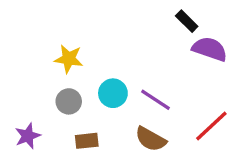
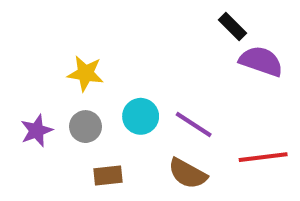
red line: (211, 126) -> (263, 157), turned 36
purple star: (28, 136) -> (36, 131), moved

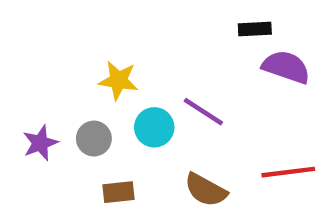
black rectangle: (232, 27) -> (255, 29), turned -48
yellow star: (85, 73) -> (118, 80), moved
purple line: (194, 125) -> (203, 112), moved

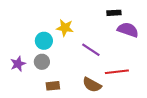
yellow star: (118, 80) -> (65, 28), moved
cyan circle: (154, 127) -> (44, 41), moved
red line: (288, 172) -> (117, 72), moved

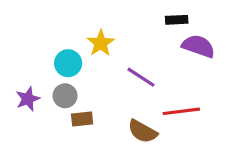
yellow star: (65, 28) -> (101, 43), turned 30
brown rectangle: (53, 86) -> (82, 119), moved

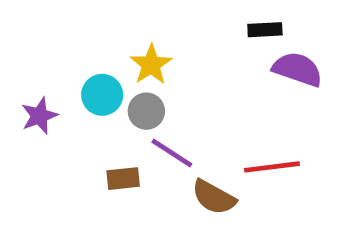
purple line: (141, 77) -> (172, 153), moved
gray circle: (65, 96) -> (146, 111), moved
purple star: (28, 99) -> (39, 116), moved

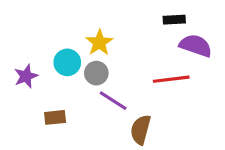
red line: (272, 167) -> (171, 79), moved
brown rectangle: (123, 179) -> (55, 117), moved
brown semicircle: (214, 197) -> (141, 130), turned 76

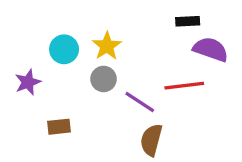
cyan circle: (67, 62) -> (64, 49), moved
purple line: (113, 101) -> (140, 102), moved

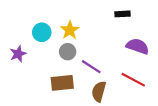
purple semicircle: (211, 49) -> (138, 46), moved
red line: (184, 86) -> (133, 80), moved, turned 35
brown rectangle: (59, 127) -> (62, 83), moved, size x1.5

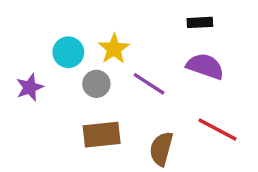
purple semicircle: (138, 46) -> (205, 66), moved
gray circle: (68, 52) -> (96, 84), moved
purple line: (91, 67) -> (149, 84), moved

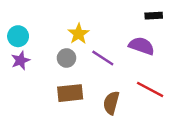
black rectangle: (200, 22) -> (154, 16), moved
cyan circle: (68, 52) -> (18, 36), moved

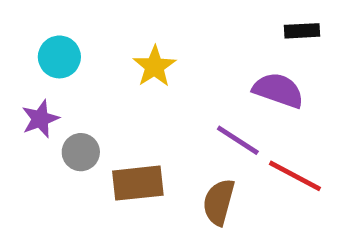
cyan circle: (18, 36) -> (59, 57), moved
gray circle: (66, 58) -> (81, 152), moved
purple line: (103, 58) -> (238, 140), moved

